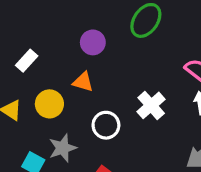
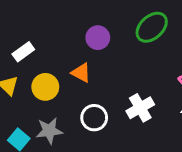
white rectangle: (27, 61) -> (23, 52), moved

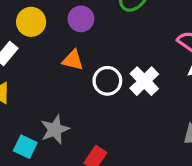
yellow circle: (45, 87) -> (31, 22), moved
white circle: (94, 118) -> (107, 81), moved

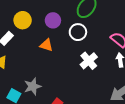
white circle: (107, 81) -> (78, 32), moved

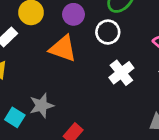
orange triangle: (46, 45) -> (63, 49), size x1.5

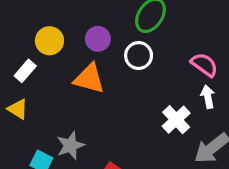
white cross: (121, 73) -> (176, 120), moved

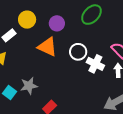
white circle: (139, 56) -> (78, 52), moved
white cross: (176, 120) -> (95, 64), moved, turned -30

